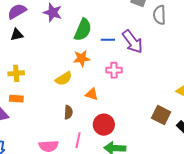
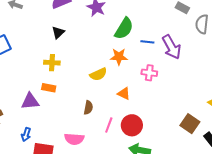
black triangle: (17, 35) -> (58, 32), moved, turned -40
brown semicircle: (68, 112) -> (88, 108), moved
pink line: (78, 140) -> (109, 125), moved

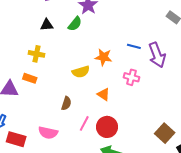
green semicircle: (124, 28) -> (75, 24), moved, size x0.7
black triangle: (58, 32) -> (47, 25), turned 32

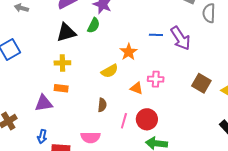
black triangle: (47, 25) -> (66, 32), size x1.5
orange star: (104, 57) -> (129, 52), turned -30
pink cross: (132, 77) -> (156, 79), moved
brown square: (165, 133) -> (201, 83), moved

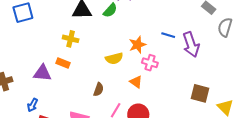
pink cross: (156, 79) -> (150, 63), moved
brown square: (201, 83) -> (200, 93), turned -30

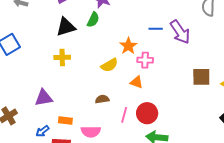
orange rectangle: (63, 63) -> (65, 121), moved
brown semicircle: (98, 89) -> (102, 99), turned -104
blue arrow: (33, 105) -> (42, 131), turned 40

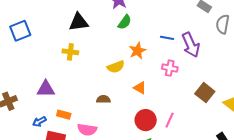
green semicircle: (93, 20) -> (125, 22), moved
pink cross: (145, 60) -> (170, 68), moved
brown square: (201, 77) -> (205, 93), turned 30
pink line: (124, 115) -> (170, 120), moved

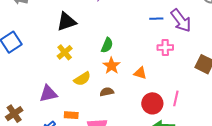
green semicircle: (125, 22) -> (107, 45), moved
orange star: (137, 51) -> (112, 66), moved
yellow cross: (70, 52) -> (65, 52), turned -35
yellow semicircle: (116, 67) -> (82, 79), moved

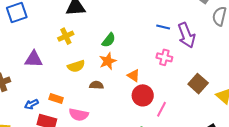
purple triangle: (48, 94) -> (34, 59), moved
red circle: (152, 103) -> (143, 95), moved

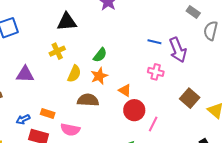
yellow semicircle: (76, 66) -> (74, 74), moved, turned -48
brown semicircle: (96, 85) -> (88, 100), size x1.5

